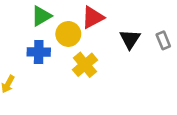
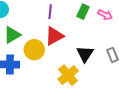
yellow cross: (85, 65) -> (68, 75), moved

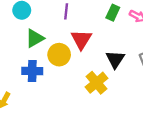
purple line: (50, 12) -> (66, 11), moved
red triangle: (54, 36) -> (81, 39), turned -30

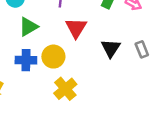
yellow circle: (59, 55) -> (53, 57), moved
yellow cross: (96, 83) -> (65, 89), moved

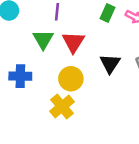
green triangle: (28, 27) -> (43, 40), moved, turned -30
yellow circle: (53, 57) -> (71, 79), moved

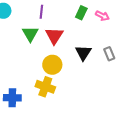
blue cross: (20, 76) -> (12, 98), moved
yellow cross: (62, 107) -> (45, 87), turned -30

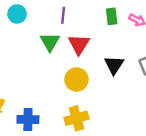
green rectangle: (81, 13) -> (112, 16), turned -32
yellow cross: (45, 87) -> (76, 118), moved, turned -36

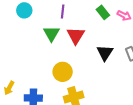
green rectangle: (112, 16) -> (103, 12), turned -32
yellow circle: (76, 79) -> (63, 72), moved

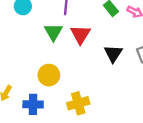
yellow circle: (63, 72) -> (49, 75), moved

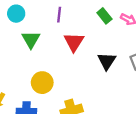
green triangle: (53, 32) -> (31, 40), moved

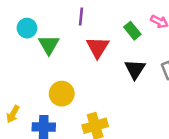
cyan circle: (16, 14) -> (27, 28), moved
green rectangle: (104, 16) -> (132, 31), moved

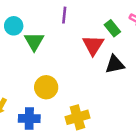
red triangle: (98, 47) -> (93, 45), moved
black triangle: (135, 69) -> (115, 64), turned 45

